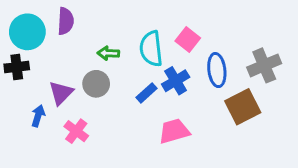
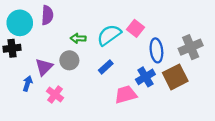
cyan semicircle: (151, 49) -> (109, 35), turned 60
blue cross: (176, 81) -> (145, 77), moved

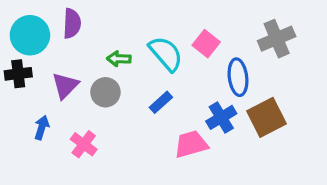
cyan semicircle: (109, 35) -> (166, 54), turned 85
gray cross: (191, 47) -> (277, 39), moved
purple triangle: (44, 67) -> (65, 86), moved

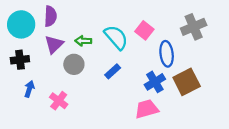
black cross: (18, 74) -> (20, 60), moved
purple triangle: (65, 86) -> (54, 44), moved
pink trapezoid: (191, 144) -> (147, 109), moved

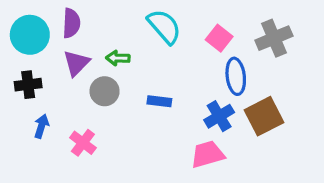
pink square: (144, 30) -> (219, 38), moved
cyan semicircle: (116, 37) -> (164, 26), moved
blue rectangle: (113, 71) -> (159, 101), turned 49

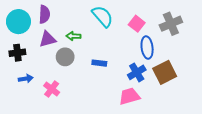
purple triangle: (76, 63) -> (47, 39), turned 30
blue arrow: (41, 126) -> (26, 79), turned 64

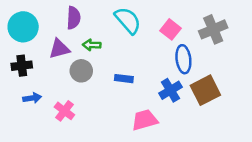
purple semicircle: (44, 14) -> (73, 18), moved
pink trapezoid: (129, 96) -> (145, 120), moved

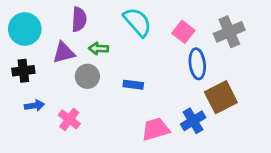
blue cross: (170, 90) -> (193, 121), moved

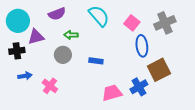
purple semicircle: (79, 19) -> (57, 14), turned 66
purple triangle: (64, 53) -> (36, 37), moved

